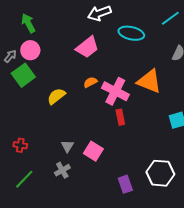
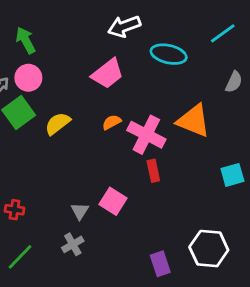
yellow semicircle: (56, 96) -> (58, 124), moved
pink square: (93, 151) -> (113, 201), moved

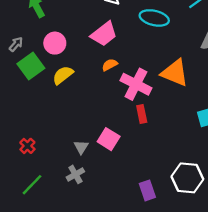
pink circle: (28, 78) -> (55, 43), moved
orange semicircle: (112, 122) -> (110, 65), moved
red cross: (14, 210) -> (27, 146), turned 35

